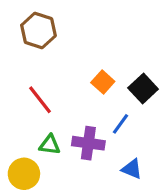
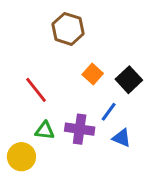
brown hexagon: (38, 30) -> (68, 29), moved
blue triangle: (132, 169) -> (122, 138), moved

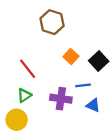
blue line: (109, 112) -> (83, 85), turned 48
green triangle: (45, 131) -> (24, 95), moved, turned -40

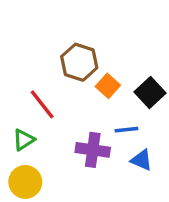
brown hexagon: (52, 22) -> (79, 62), moved
green triangle: (24, 95) -> (24, 140), moved

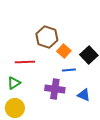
red line: (42, 104) -> (25, 62), turned -54
blue line: (126, 130) -> (69, 70), moved

